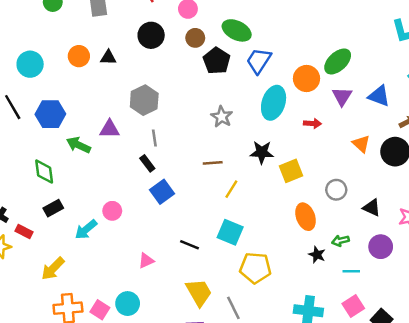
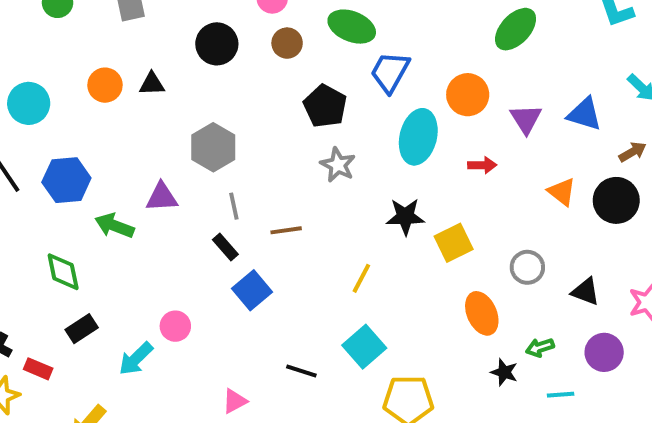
black pentagon: (217, 61) -> (325, 106), moved
green ellipse: (338, 61) -> (516, 29), moved
brown line: (213, 163) -> (286, 230), moved
cyan square: (230, 232) -> (364, 347), turned 30

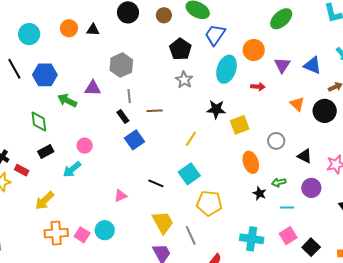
pink circle: (175, 326) -> (85, 146), moved

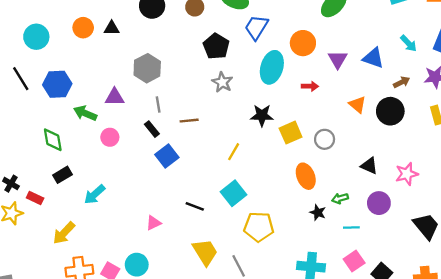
gray circle: (276, 141) -> (325, 139), moved
pink circle: (85, 146) -> (110, 137), moved

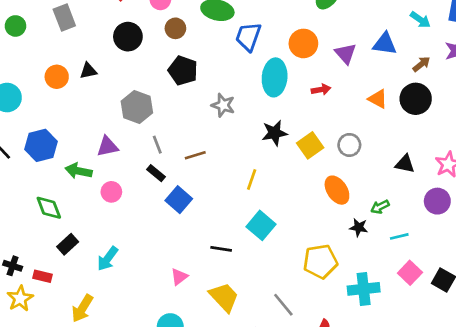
black pentagon: (216, 46) -> (183, 71), moved
purple circle: (379, 203) -> (437, 201), moved
yellow pentagon: (259, 227) -> (320, 261), moved
yellow trapezoid: (205, 252) -> (224, 297), moved

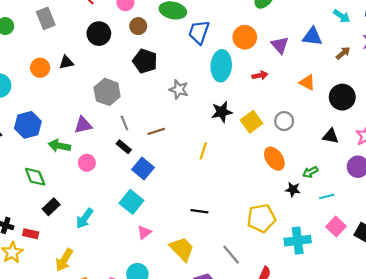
black circle: (416, 99) -> (342, 97), moved
cyan square: (261, 225) -> (131, 202), moved
black line: (221, 249) -> (199, 211), moved

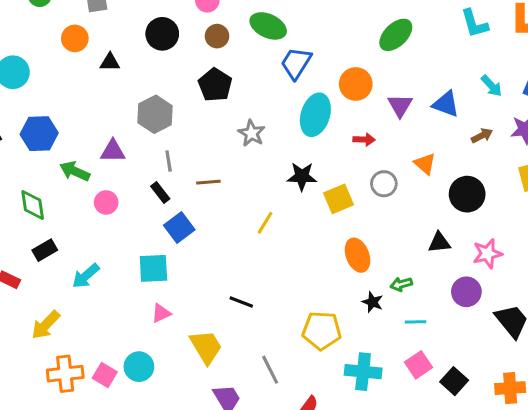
orange circle: (40, 68) -> (75, 38), moved
gray circle: (284, 121) -> (384, 184), moved
black triangle: (330, 136) -> (439, 243), turned -30
cyan square: (131, 202) -> (153, 268), turned 35

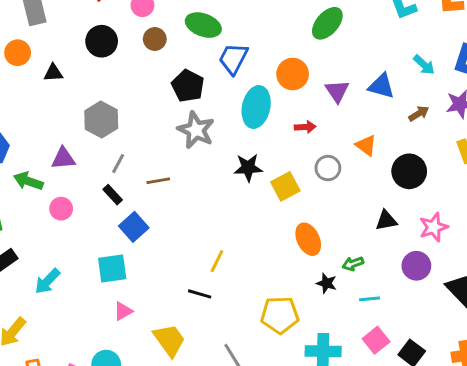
black pentagon: (215, 85) -> (188, 86), moved
gray star: (251, 133) -> (196, 130), size x1.4
gray line: (169, 161) -> (118, 164), turned 42
yellow line: (265, 223) -> (217, 261), moved

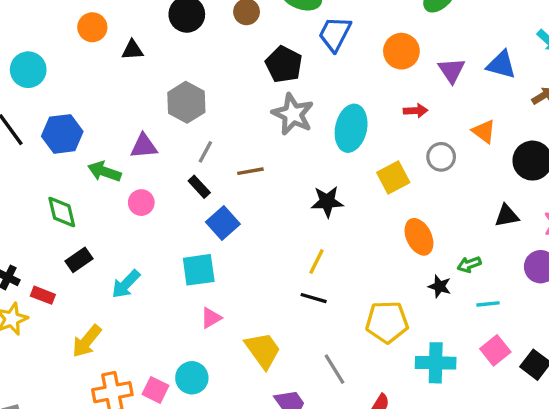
cyan ellipse: (256, 107) -> (351, 128), moved
black star: (248, 168) -> (327, 202), moved
black line: (200, 294) -> (314, 298), moved

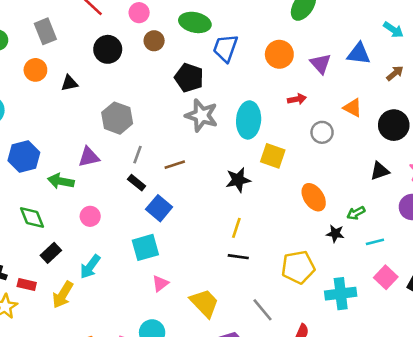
yellow square: (393, 177) -> (273, 156), moved, turned -35
pink circle: (141, 203) -> (90, 216), moved
yellow arrow: (87, 341) -> (63, 295), moved

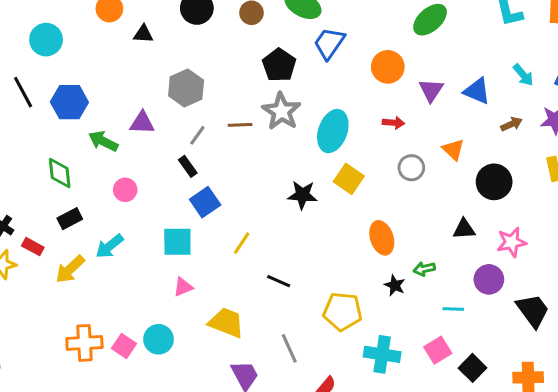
brown line: (175, 165) -> (240, 125), moved
yellow line: (236, 228) -> (242, 243), moved
cyan line: (375, 242) -> (453, 309), moved
yellow trapezoid: (204, 303) -> (226, 323), turned -40

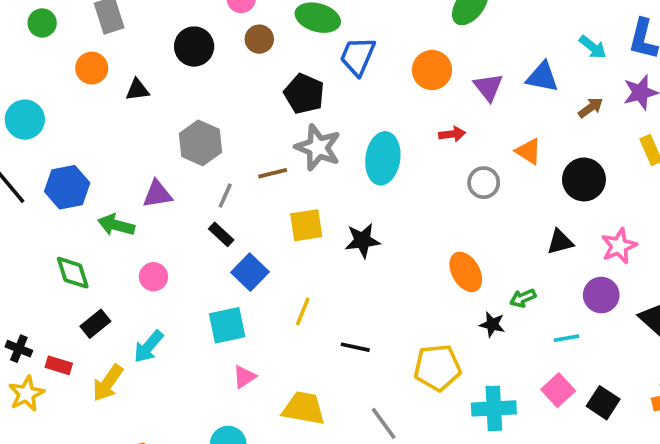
yellow square: (349, 179) -> (306, 225), moved, turned -32

